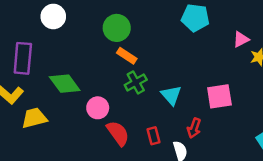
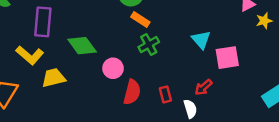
cyan triangle: (171, 95) -> (201, 40), moved
red arrow: (194, 128) -> (203, 87), turned 30
red semicircle: (118, 133) -> (132, 92), turned 50

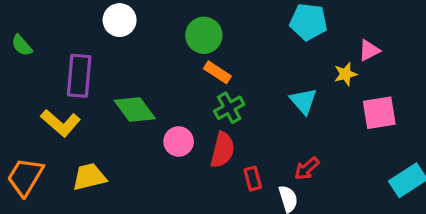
yellow star: (264, 21) -> (346, 74), moved
pink square: (227, 58) -> (379, 113), moved
yellow trapezoid: (54, 78) -> (89, 177), moved
red semicircle: (132, 92) -> (222, 150), moved

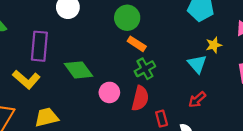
yellow star: (346, 74) -> (214, 45), moved
red arrow: (307, 168) -> (197, 100), moved

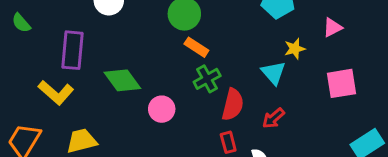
red semicircle: (140, 98) -> (233, 105), moved

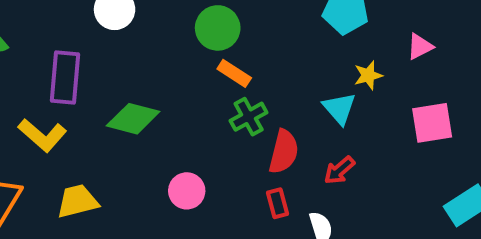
green diamond: (122, 80) -> (133, 119), turned -39
pink circle: (162, 109) -> (187, 191), moved

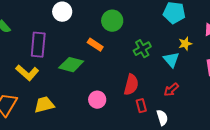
orange rectangle: (234, 73) -> (95, 45), moved
green cross: (249, 117) -> (142, 49), moved
red semicircle: (284, 152) -> (131, 85), moved

